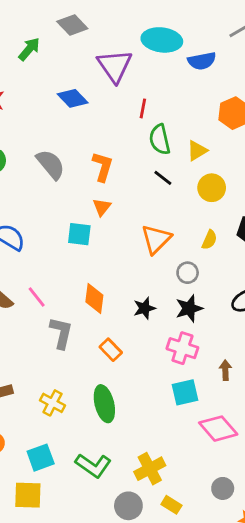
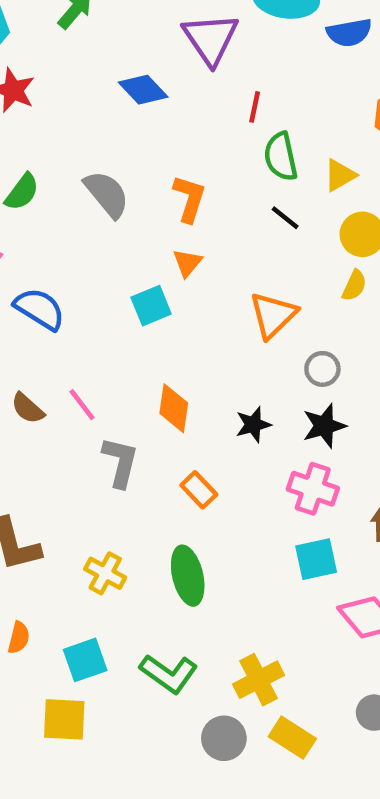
cyan square: (79, 234) -> (151, 306), turned -30
yellow semicircle: (209, 240) -> (354, 285), moved
yellow rectangle: (171, 505) -> (292, 738), size x1.4

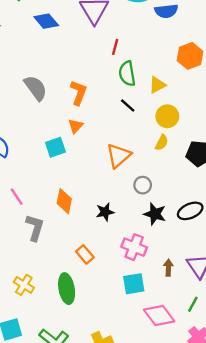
blue diamond: (143, 90) -> (46, 21), moved
black star: (324, 426) -> (155, 214), moved, turned 30
orange rectangle: (199, 490) -> (85, 254), moved

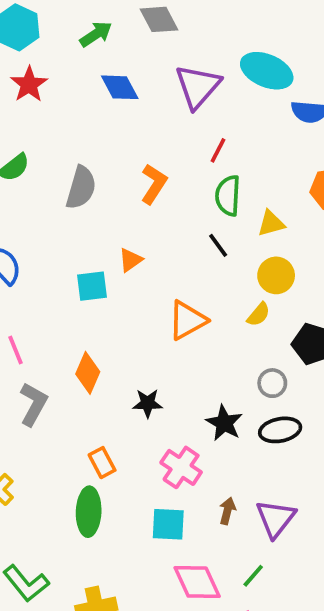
gray semicircle: (36, 88) -> (81, 188), turned 40
orange L-shape: (78, 93) -> (154, 184), moved
gray circle: (143, 185) -> (272, 383), moved
green ellipse: (67, 289) -> (89, 512), moved

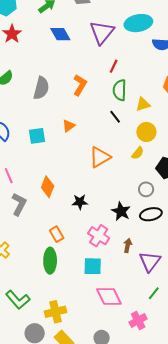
cyan ellipse: (267, 71) -> (138, 23), turned -32
cyan square: (92, 286) -> (37, 136), moved
brown arrow: (227, 511) -> (128, 245), moved
green line: (253, 576) -> (154, 293), moved

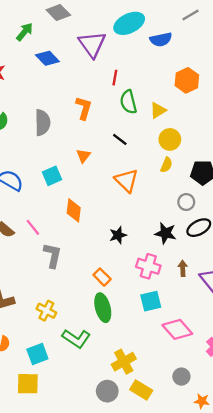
black line: (115, 117) -> (120, 139), moved
orange triangle: (100, 157) -> (127, 181), turned -30
orange diamond: (48, 187) -> (74, 210), moved
green L-shape: (18, 300) -> (76, 338), moved

